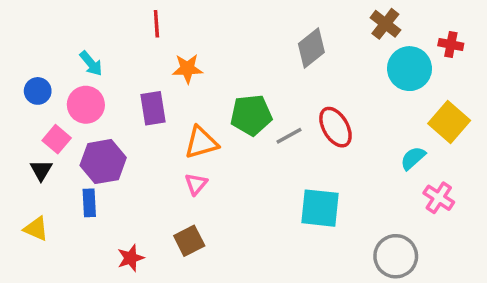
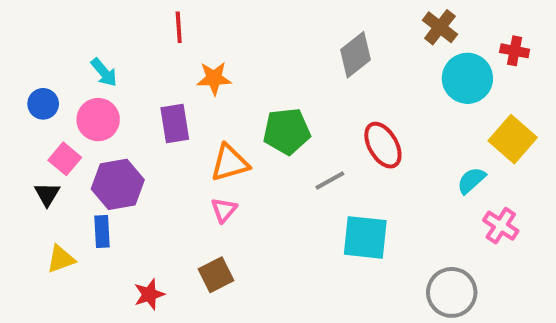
gray line: (289, 136) -> (330, 180), moved
yellow triangle: (36, 229) -> (61, 259), moved, turned -44

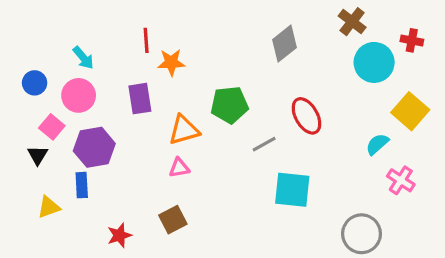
red line: (179, 27) -> (146, 40), moved
pink triangle: (224, 210) -> (179, 168), turned 40

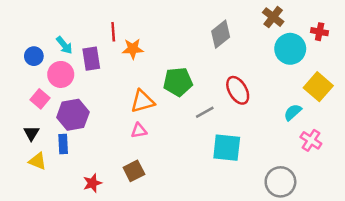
blue circle: (35, 83) -> (34, 56), moved
purple rectangle: (140, 99) -> (91, 59), moved
black triangle: (38, 155) -> (31, 133), moved
yellow triangle: (49, 207) -> (38, 161), turned 42

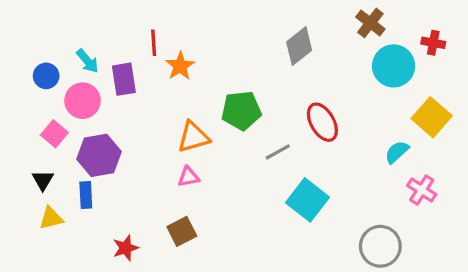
orange star: (133, 49) -> (180, 66), turned -30
cyan square: (227, 148) -> (308, 200), turned 32
yellow triangle: (38, 161) -> (51, 218), turned -36

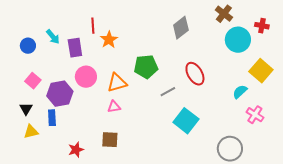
pink circle: (82, 101) -> (86, 77), moved
brown square: (182, 231) -> (110, 140), turned 30

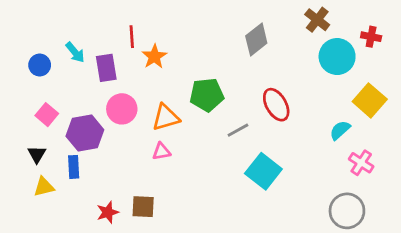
brown square: (110, 140) -> (143, 207), moved
gray circle: (230, 149) -> (347, 211), moved

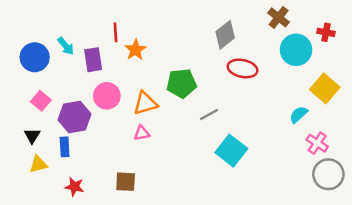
blue circle: (40, 65) -> (35, 57), size x1.5
red ellipse: (276, 105) -> (243, 68), moved, turned -48
gray circle: (347, 211) -> (328, 174), moved
red star: (108, 212) -> (74, 187), moved, turned 30

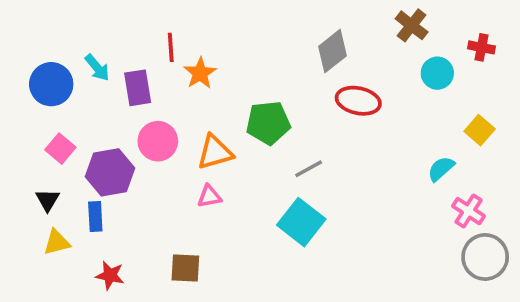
cyan circle: (296, 50) -> (437, 73), size x0.7
yellow square: (325, 88) -> (480, 130), size x0.7
cyan square: (231, 151) -> (301, 222), moved

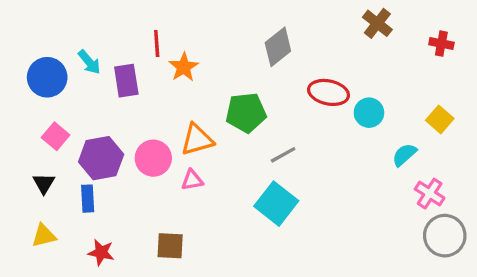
gray diamond: (332, 51) -> (278, 47), moved
cyan circle: (437, 73) -> (369, 113), moved
pink circle: (158, 141) -> (153, 158), moved
yellow triangle: (57, 242) -> (44, 236), moved

